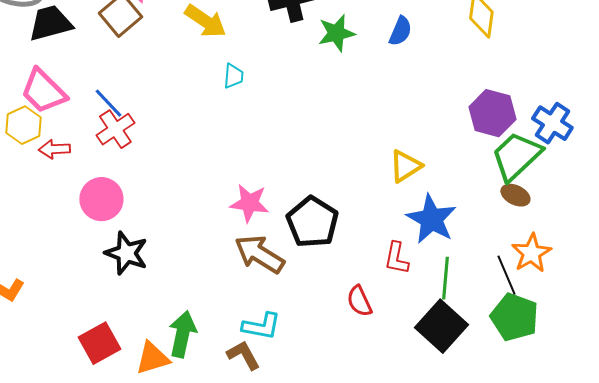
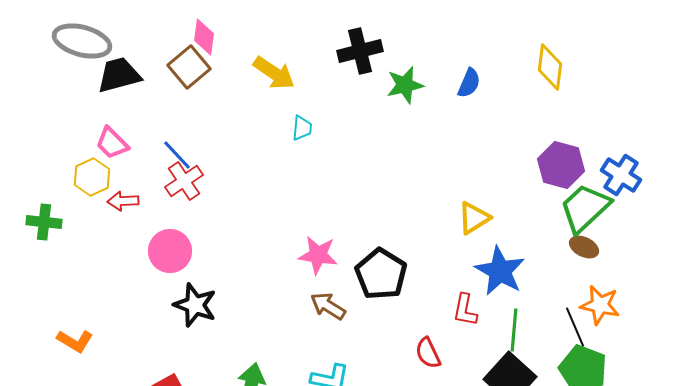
pink trapezoid: (43, 91) -> (112, 143), size x0.7
orange star: (531, 253) -> (600, 305), turned -30
brown arrow: (259, 254) -> (328, 306), size x0.7

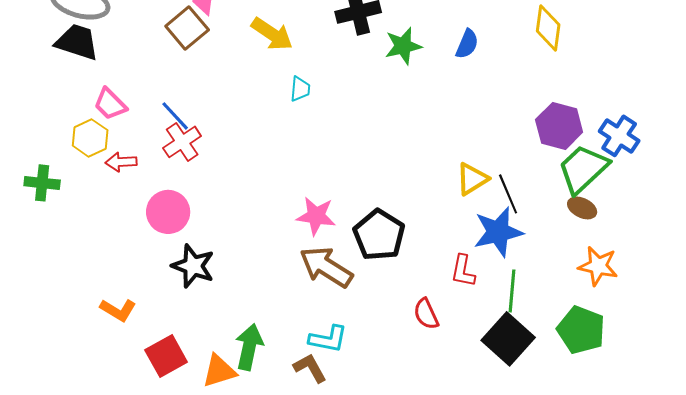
black trapezoid: (119, 75) -> (77, 42), moved, turned 33
blue star: (500, 271) -> (498, 232), turned 30
brown arrow: (328, 306) -> (326, 267), size x1.5
black line: (575, 327) -> (508, 194), moved
orange L-shape: (75, 341) -> (118, 310), moved

